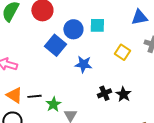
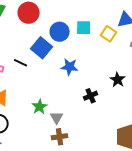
yellow square: (122, 52) -> (109, 34), moved
black star: (123, 94) -> (118, 80), moved
black line: (34, 96) -> (21, 63), moved, turned 32

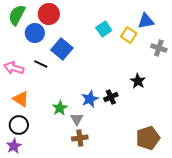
cyan square: (84, 28) -> (104, 29), turned -35
blue circle: (60, 32) -> (35, 33), moved
blue star: (70, 67) -> (90, 99), moved, turned -30

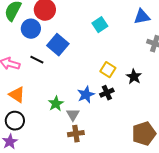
yellow square: (129, 35) -> (108, 70), moved

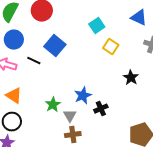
blue triangle: (142, 17) -> (139, 18), turned 36
blue circle: (31, 29) -> (14, 40), moved
yellow square: (108, 70) -> (111, 47), moved
black cross: (107, 93) -> (101, 109), moved

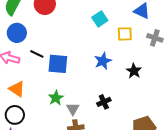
blue square: (55, 46) -> (58, 64), moved, turned -35
yellow square: (111, 47) -> (125, 34), moved, turned -35
blue star: (83, 96) -> (103, 61), moved

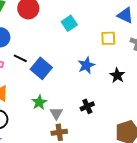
cyan square: (100, 19) -> (69, 23), moved
blue square: (58, 64) -> (41, 68), turned 35

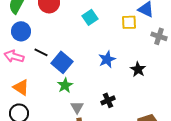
yellow square: (108, 38) -> (129, 22), moved
green star: (39, 102) -> (65, 85), moved

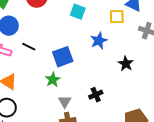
cyan square: (90, 17) -> (78, 12), turned -35
blue star: (107, 59) -> (99, 41), moved
blue square: (62, 62) -> (63, 57), moved, turned 30

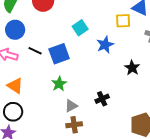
cyan square: (78, 12) -> (80, 28), moved, turned 35
blue square: (63, 57) -> (59, 54), moved
gray triangle: (65, 102) -> (71, 106), turned 32

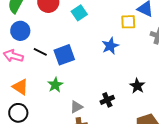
cyan square: (80, 28) -> (79, 13), moved
black star: (132, 68) -> (137, 86), moved
green star: (59, 84) -> (55, 85), moved

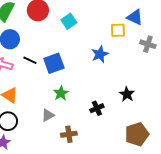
green star: (55, 85) -> (61, 93), moved
gray triangle: (76, 107) -> (48, 115), moved

